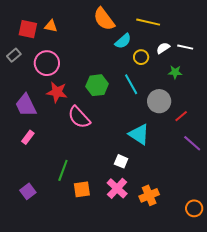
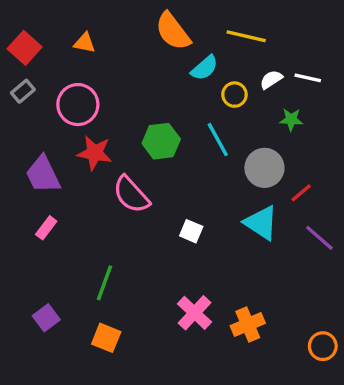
red square: (28, 29) -> (25, 48), moved, turned 30
cyan triangle: (139, 134) -> (261, 223), moved
white square: (121, 161) -> (191, 231), moved
orange square: (82, 189) -> (106, 338), moved, turned 30

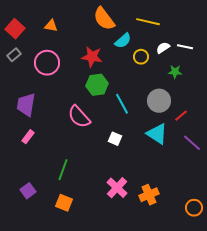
cyan line: (218, 140) -> (122, 104), moved
red star: (95, 153) -> (92, 57), moved
purple trapezoid: (43, 175) -> (26, 105), turned 35

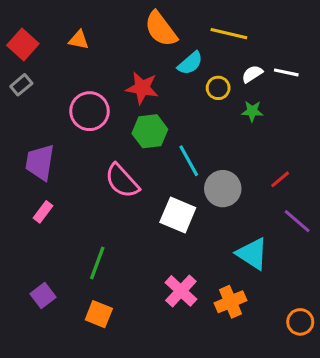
pink circle: (47, 63) -> (89, 111), moved
green star: (175, 72) -> (252, 111), moved
gray circle: (159, 101) -> (223, 189), moved
cyan triangle: (157, 134) -> (252, 254), moved
white square: (115, 139) -> (178, 215), size x1.6

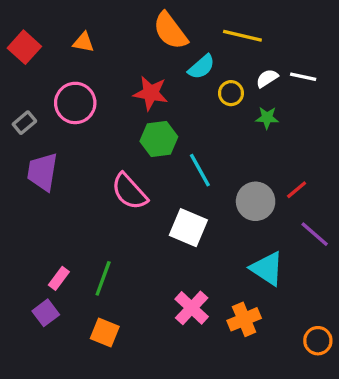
gray rectangle: (21, 85) -> (24, 123), moved
pink circle: (89, 111) -> (75, 103), moved
gray circle: (223, 189) -> (256, 201), moved
pink rectangle: (43, 212) -> (59, 278), moved

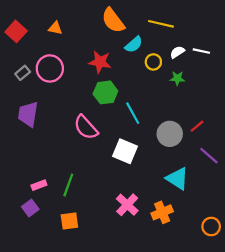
gray rectangle: (24, 123) -> (23, 73), moved
pink rectangle: (59, 278) -> (39, 185), turned 32
orange square: (105, 332) -> (69, 221), turned -30

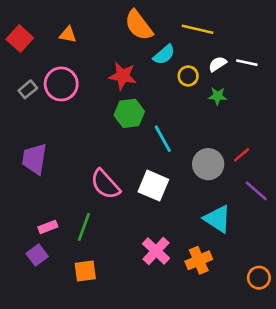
purple trapezoid: (28, 114) -> (34, 159), moved
pink semicircle: (86, 127) -> (105, 184), moved

